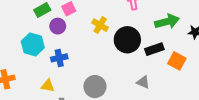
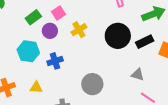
yellow cross: (100, 25) -> (79, 30), moved, turned 35
yellow triangle: (48, 86) -> (36, 87), moved

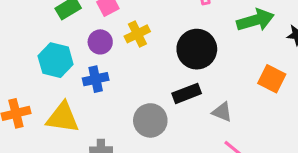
purple circle: (50, 31) -> (100, 42), moved
black rectangle: (145, 42) -> (187, 93), moved
yellow triangle: (36, 87) -> (63, 118), size x1.6

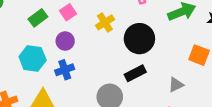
yellow cross: (137, 34) -> (105, 22), moved
gray triangle: (222, 112) -> (176, 85), moved, turned -42

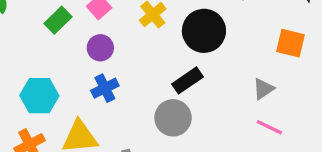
cyan hexagon: (33, 58) -> (39, 96), moved
black rectangle: (135, 73) -> (187, 80), moved

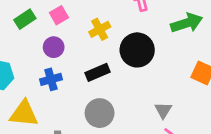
black rectangle: (187, 80) -> (97, 72), moved
gray triangle: (263, 89) -> (163, 110), moved, turned -36

